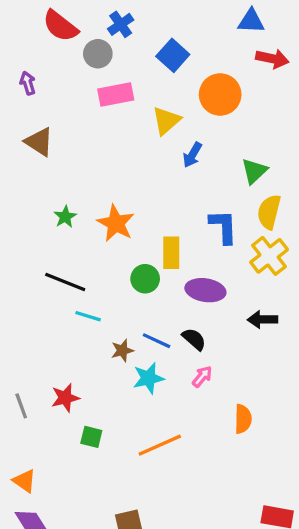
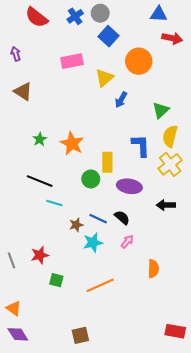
gray circle: (98, 54) -> (100, 13), moved

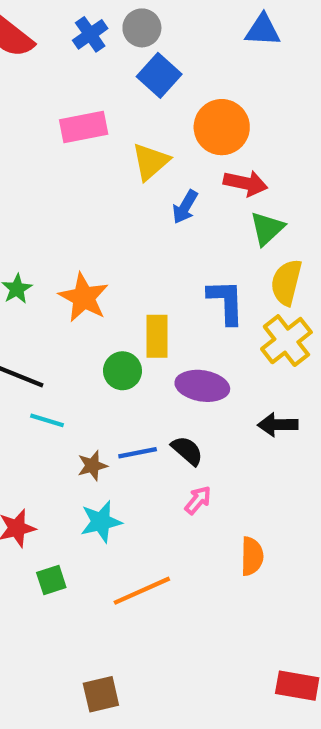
red arrow: (172, 38) -> (245, 183), moved
blue line: (98, 219) -> (138, 453), turned -36
cyan star: (93, 243) -> (101, 522), moved
green square: (56, 280) -> (51, 580), turned -32

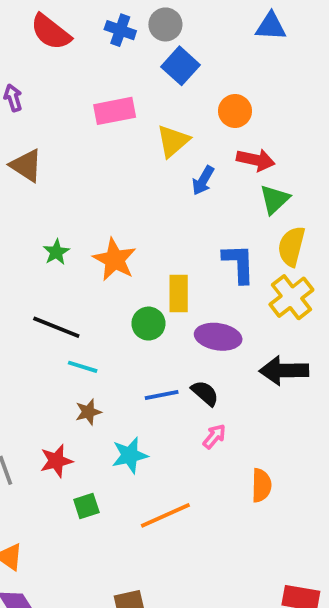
blue cross: (90, 34) -> (120, 30), turned -36
orange circle: (222, 127) -> (235, 111), size x0.7
black arrow: (278, 425) -> (284, 371), size x1.4
brown star: (92, 466) -> (88, 412), moved

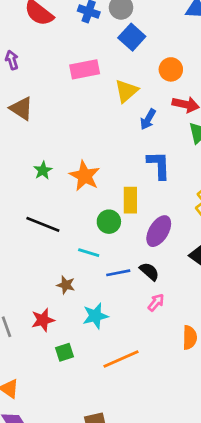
blue L-shape: (239, 263) -> (159, 165), moved
purple ellipse: (218, 337) -> (159, 231), turned -68
cyan line: (83, 367) -> (89, 253), moved
brown star: (88, 412) -> (66, 285), turned 30

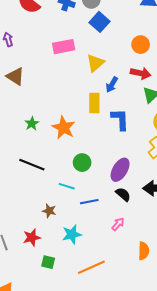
orange circle: (171, 69) -> (141, 45), moved
yellow rectangle: (130, 200) -> (94, 103), moved
black semicircle: (149, 271) -> (123, 194), moved
green square: (64, 352) -> (48, 262), turned 32

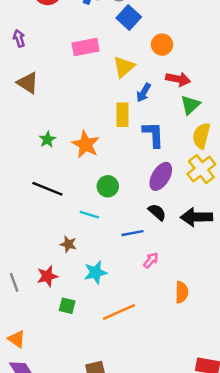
orange circle: (141, 45) -> (162, 45), moved
purple ellipse: (120, 170) -> (161, 176), moved
black semicircle: (123, 194) -> (157, 212), moved
blue line: (89, 202) -> (132, 233), moved

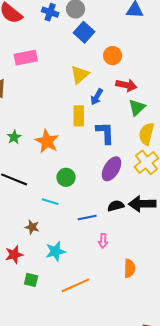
pink rectangle: (86, 47) -> (26, 58), moved
black semicircle: (157, 212) -> (116, 206), moved, turned -56
pink arrow: (151, 260) -> (103, 241), turned 144

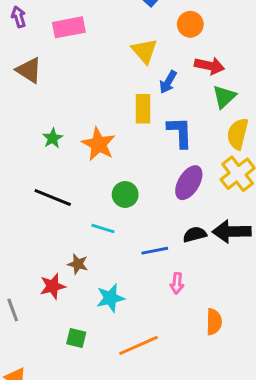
yellow triangle: (80, 75) -> (144, 51), turned -30
red star: (14, 255) -> (53, 286), moved

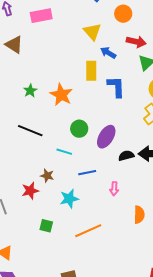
blue arrow: (168, 82) -> (108, 53), turned 91
purple ellipse: (189, 183) -> (106, 137), moved
blue line: (155, 251) -> (87, 173), moved

